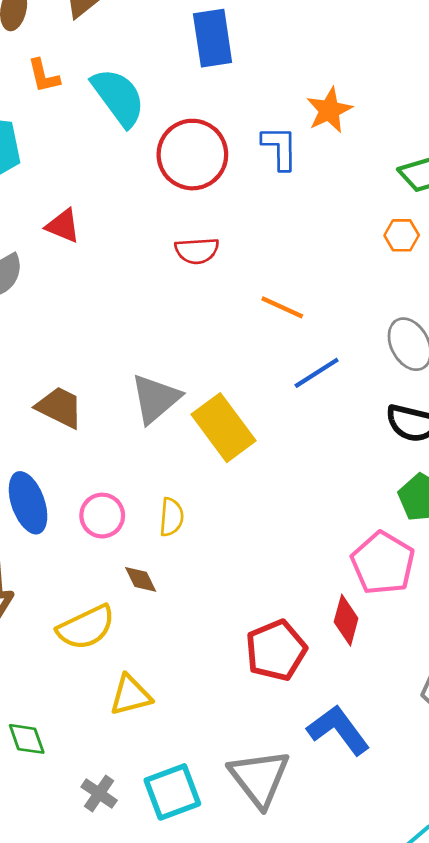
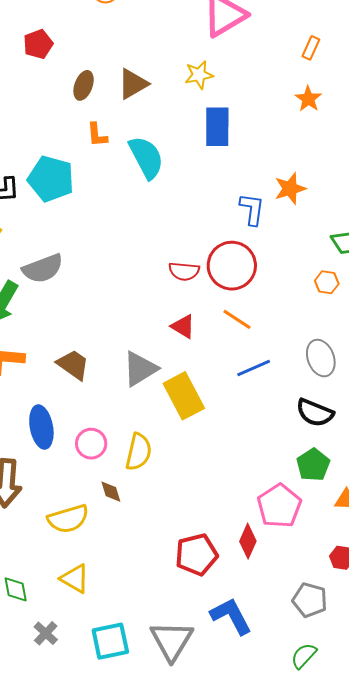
red circle: (192, 155) -> (232, 266), moved
red triangle: (63, 226) -> (183, 326), moved
yellow semicircle: (171, 517) -> (139, 452), size x1.4
yellow triangle: (130, 695) -> (75, 579), moved, turned 36
gray cross: (99, 794) -> (46, 633), moved

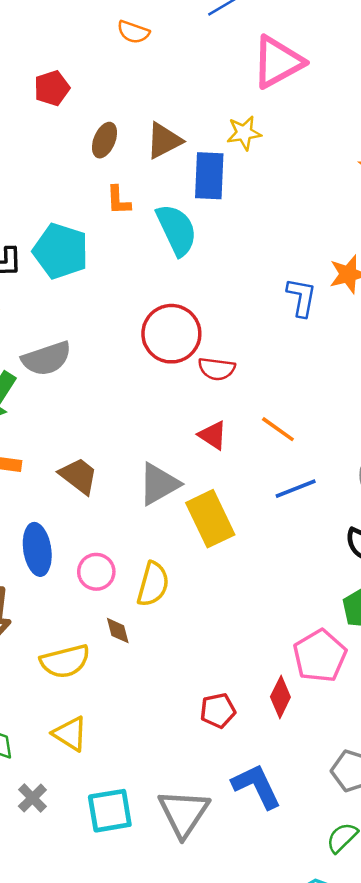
blue rectangle: (217, 127) -> (209, 176), moved
red circle: (232, 266) -> (171, 334), moved
red pentagon: (196, 555) -> (218, 711), size x0.7

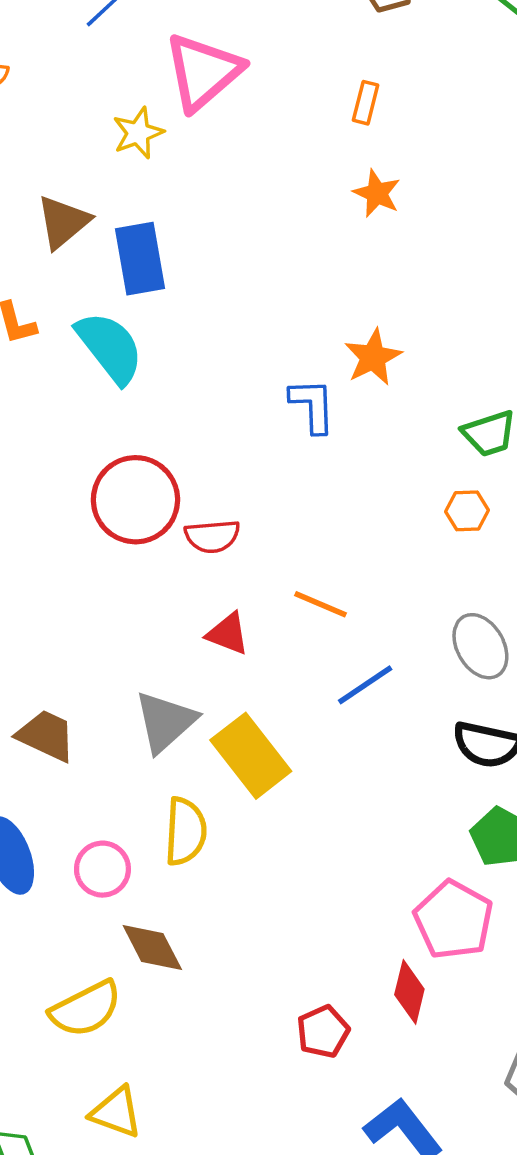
yellow star: (244, 133) -> (138, 133), moved
yellow semicircle: (153, 584) -> (185, 831), moved
brown diamond: (118, 631) -> (152, 947), size x1.5

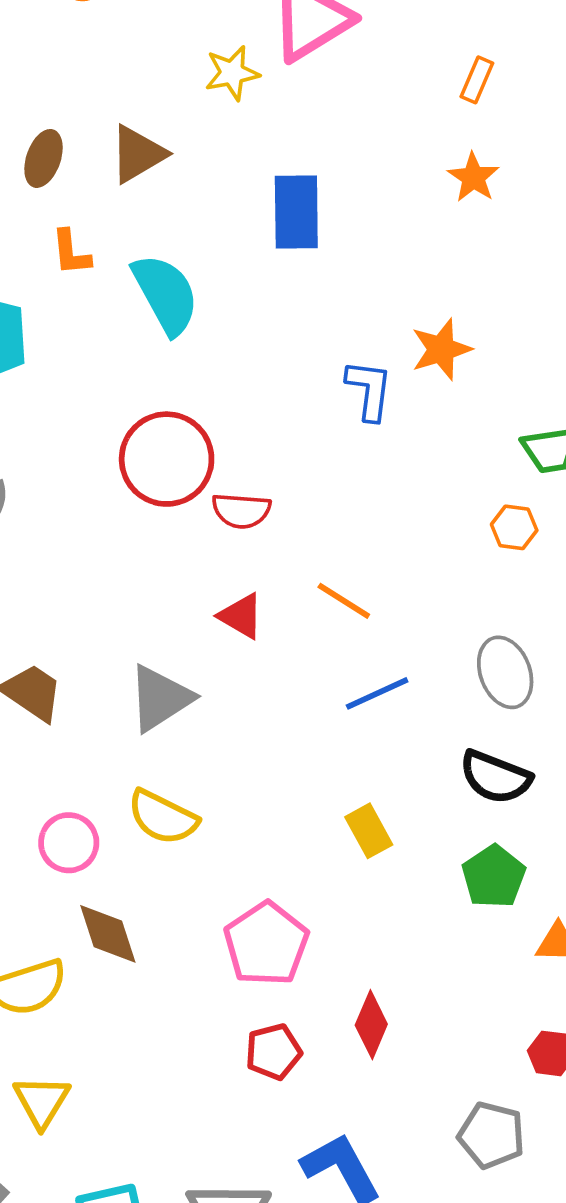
blue rectangle: (140, 259) -> (296, 212), moved
yellow rectangle: (251, 756) -> (369, 831), moved, size x0.6
yellow semicircle: (185, 831) -> (163, 817), turned 104
pink pentagon: (454, 920) -> (266, 944), moved
yellow triangle: (116, 1112) -> (42, 1101), turned 32

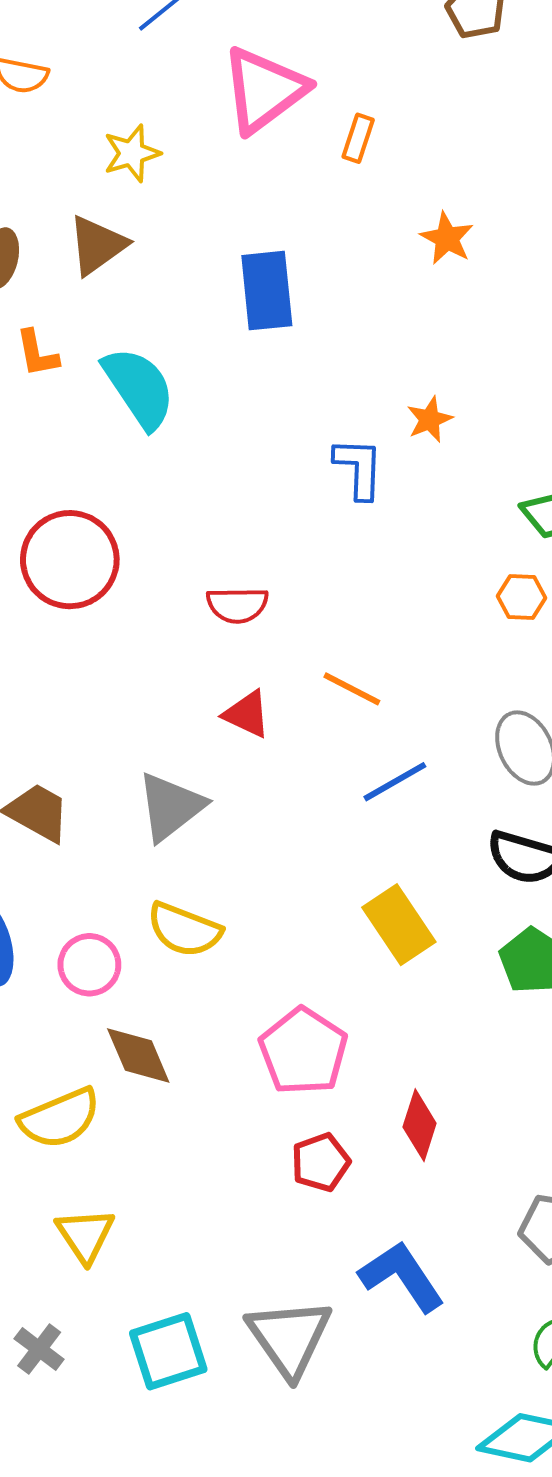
yellow star: (232, 73) -> (132, 153), moved
orange rectangle: (477, 80) -> (358, 138), moved
orange star: (441, 349) -> (430, 419), size x0.7
red circle: (167, 459) -> (70, 560), moved
yellow rectangle: (369, 831) -> (399, 925), size x1.4

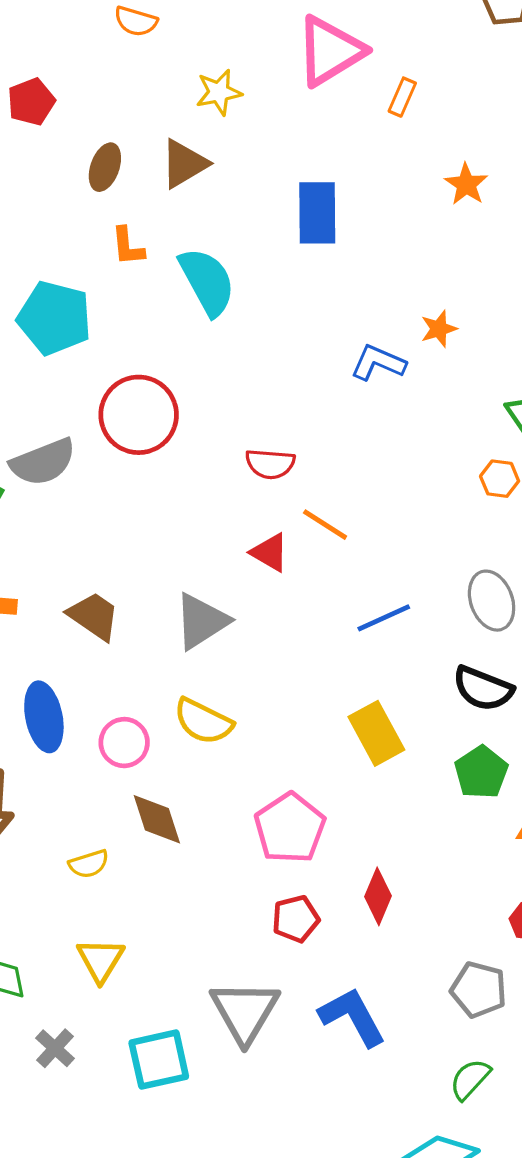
blue L-shape: (359, 468) -> (378, 363), turned -74
orange line: (352, 689) -> (325, 525), moved
yellow semicircle: (60, 1118) -> (89, 864), size x0.6
gray triangle: (289, 1338) -> (245, 1012), moved

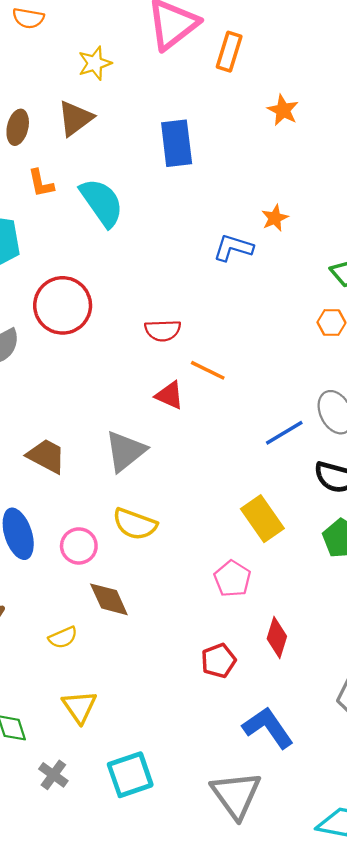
orange rectangle: (402, 97) -> (229, 52), size x1.4
blue line: (384, 618) -> (284, 433), moved
pink pentagon: (290, 828) -> (232, 579), moved, size x0.7
gray triangle: (245, 1012) -> (236, 795), moved

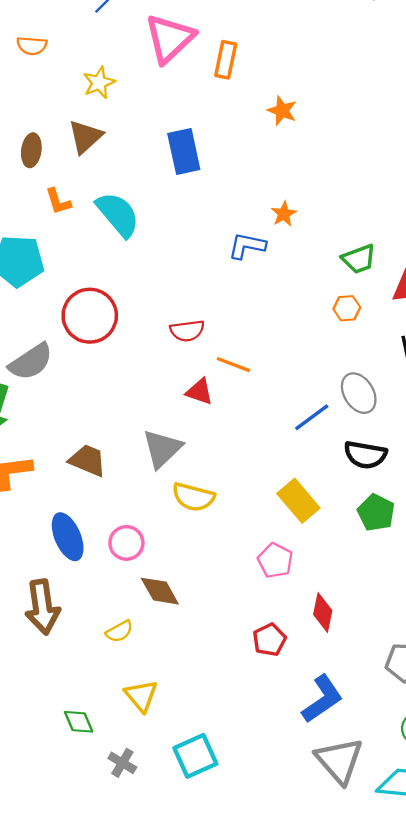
yellow semicircle: (135, 524) -> (193, 497), moved
blue L-shape: (268, 728) -> (322, 699), turned 96
gray triangle: (236, 795) -> (339, 760), moved

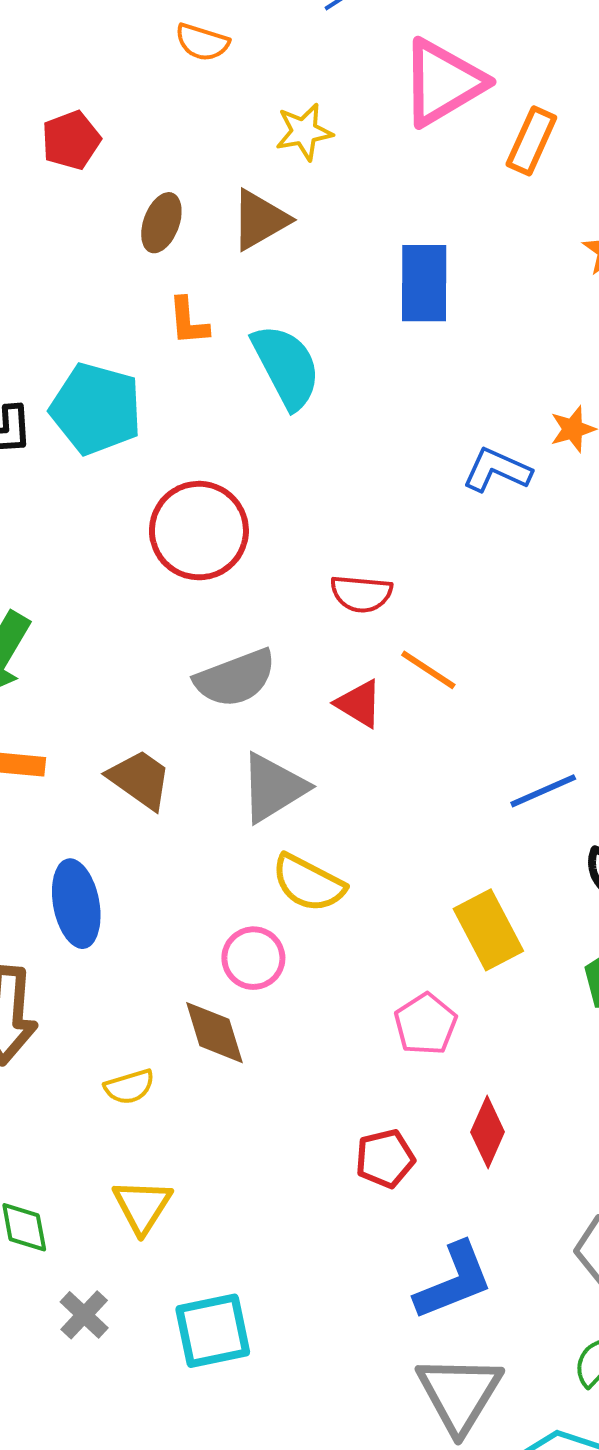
gray semicircle: (31, 362) -> (235, 678), moved
pink circle: (126, 543) -> (253, 958), moved

